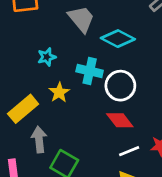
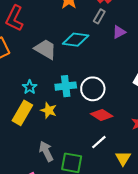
cyan diamond: (118, 39) -> (76, 40), moved
yellow rectangle: (23, 109) -> (22, 113), moved
white line: (129, 151) -> (99, 142), moved

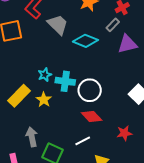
purple triangle: (119, 32) -> (127, 44), size x1.5
gray trapezoid: (45, 49) -> (58, 25), moved
cyan star: (30, 87) -> (45, 75), moved

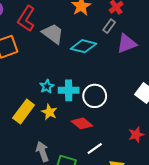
red diamond: (92, 116) -> (82, 123), moved

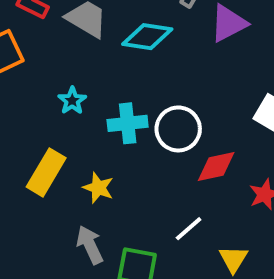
cyan star: (47, 86) -> (72, 101), moved
yellow star: (49, 112) -> (98, 188), moved
red diamond: (82, 123) -> (216, 166), moved, turned -45

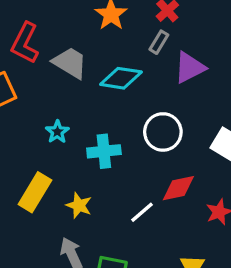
white circle: (178, 129) -> (163, 132), moved
white line: (189, 229) -> (142, 212), moved

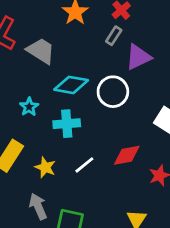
cyan diamond: (121, 78) -> (71, 85), moved
white circle: (163, 132) -> (113, 92), moved
white line: (142, 212) -> (84, 165), moved

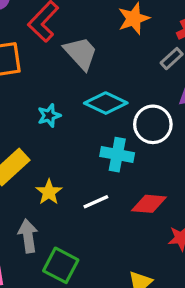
cyan cross: (67, 124) -> (117, 155), moved

